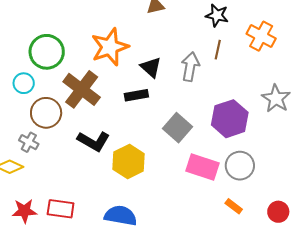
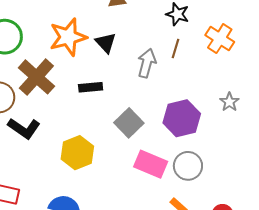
black triangle: (151, 67) -> (106, 43), moved
gray star: (276, 98) -> (229, 102), size x0.7
black L-shape: (94, 141) -> (24, 128), moved

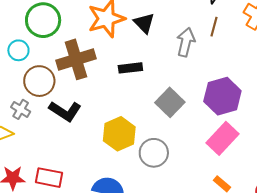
brown cross: (36, 77) -> (76, 59), turned 33
pink rectangle: (151, 164) -> (223, 138), moved, turned -68
gray circle: (188, 166) -> (154, 153), moved

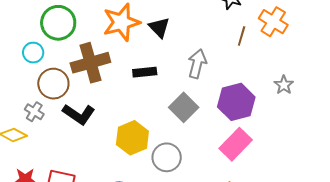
brown line: (214, 27) -> (242, 36), moved
gray arrow: (186, 42) -> (197, 64), moved

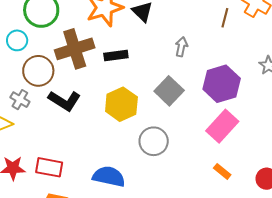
gray arrow: (197, 64) -> (181, 47), size x0.7
black rectangle: (145, 72) -> (116, 55), moved
yellow hexagon: (132, 138) -> (121, 104), moved

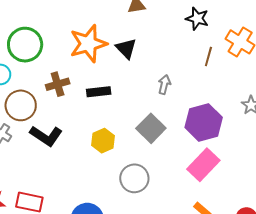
brown cross: (75, 49) -> (58, 84), size x0.6
yellow hexagon: (121, 104) -> (103, 141), size x0.7

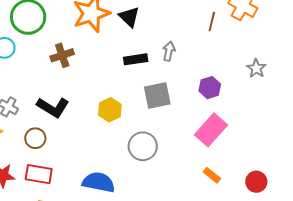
black rectangle: (99, 92) -> (136, 59), moved
brown circle: (21, 105) -> (35, 138), moved, size x0.7
purple hexagon: (204, 122) -> (210, 88), size x0.6
gray square: (151, 128) -> (157, 96), turned 36

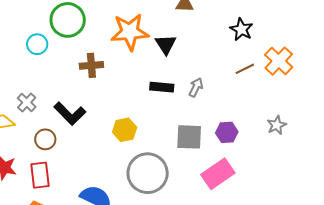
brown line: (212, 22) -> (245, 69), turned 36
gray square: (157, 96) -> (189, 137), moved
gray circle: (143, 146) -> (148, 173), size x1.4
red rectangle: (39, 174) -> (40, 175), turned 60

